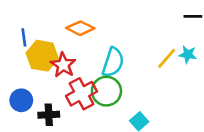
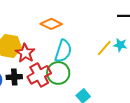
orange diamond: (80, 28) -> (51, 24), moved
black cross: (49, 115) -> (14, 77), moved

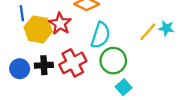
red star: (25, 53) -> (60, 24), moved
green circle: (58, 73) -> (113, 61), moved

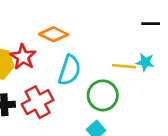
yellow line: (148, 32) -> (124, 66), turned 54
green circle: (113, 61) -> (103, 95), moved

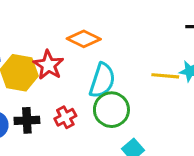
green circle: (103, 95) -> (111, 110), moved
red cross: (38, 102) -> (65, 117), size x0.6

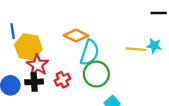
orange diamond: (84, 39) -> (76, 36), moved
red star: (48, 65) -> (38, 65), moved

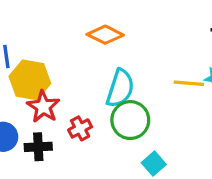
orange diamond: (76, 36) -> (105, 35), moved
black cross: (34, 82) -> (38, 147), moved

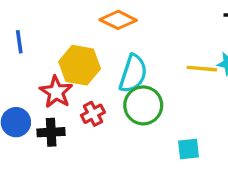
yellow hexagon: (30, 80) -> (80, 65), moved
cyan square: (154, 164) -> (188, 149), moved, turned 35

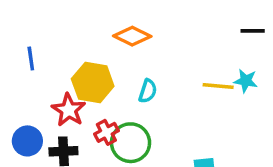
cyan semicircle: (133, 74) -> (148, 91), size x0.6
green circle: (143, 105) -> (131, 143), moved

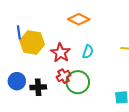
yellow hexagon: (93, 83) -> (32, 43), moved
red star: (69, 110) -> (60, 53), moved

